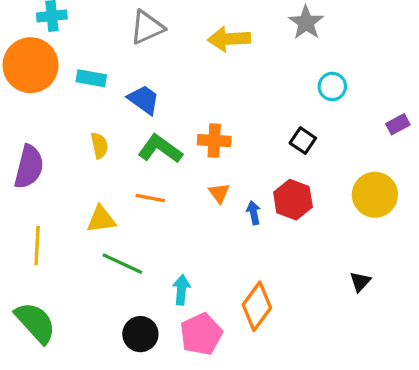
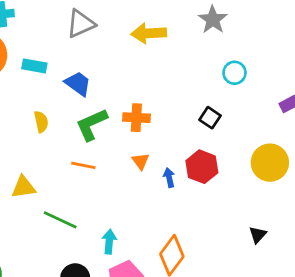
green L-shape: (160, 149) -> (92, 124), turned -60
yellow triangle: (101, 219) -> (23, 187), moved

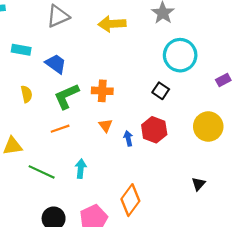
cyan circle: (234, 73) -> (180, 55), size x1.8
orange line: (83, 165) -> (60, 129), turned -30
cyan arrow: (109, 242) -> (81, 169), moved

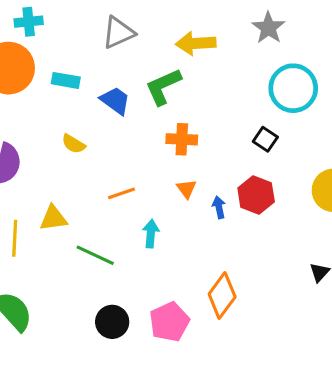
yellow semicircle: (27, 94) -> (73, 144), turned 133
green L-shape: (67, 96) -> (163, 87), moved
cyan arrow: (81, 169) -> (151, 234), moved

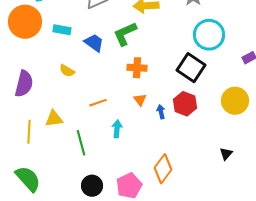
black square: (265, 139) -> (191, 68), size x1.8
green line: (95, 255) -> (81, 143), turned 50

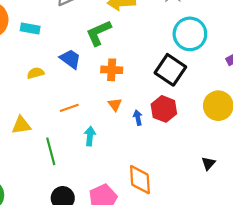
blue trapezoid: (94, 43) -> (70, 59), moved
yellow semicircle: (67, 71) -> (36, 73), turned 133
orange diamond: (163, 169) -> (140, 180), turned -40

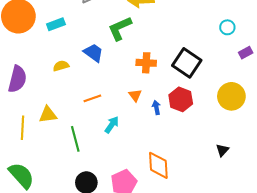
cyan rectangle: (30, 28) -> (56, 24), turned -30
cyan circle: (190, 34) -> (227, 27), moved, size x0.5
orange cross: (112, 70) -> (146, 63), moved
cyan arrow: (90, 136) -> (112, 125), turned 30

